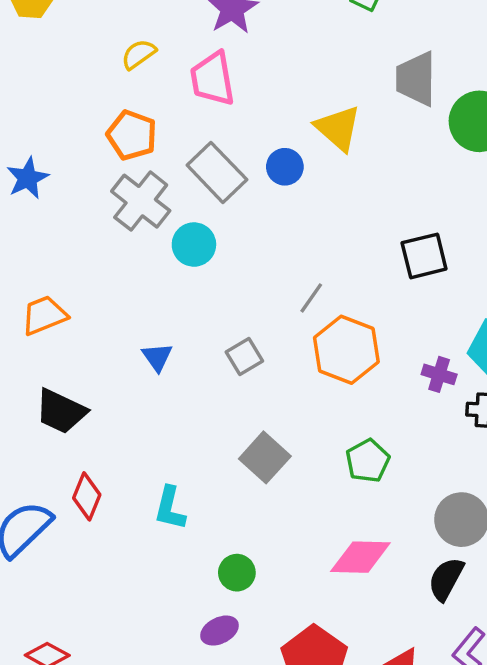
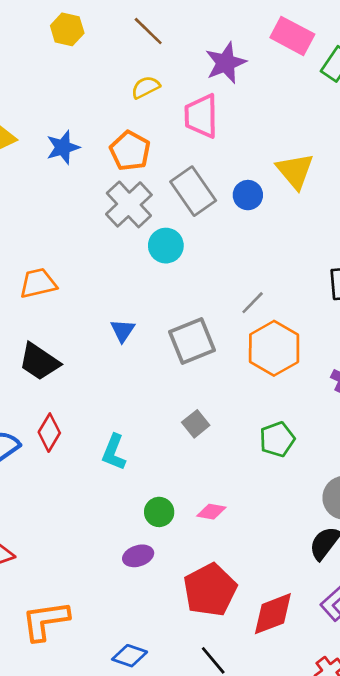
blue star: (28, 178) -> (63, 147), moved
gray square: (244, 357) -> (192, 341), size x1.6
gray square: (265, 457) -> (196, 424), size x0.7
pink diamond: (360, 557) -> (211, 512), moved, size x0.6

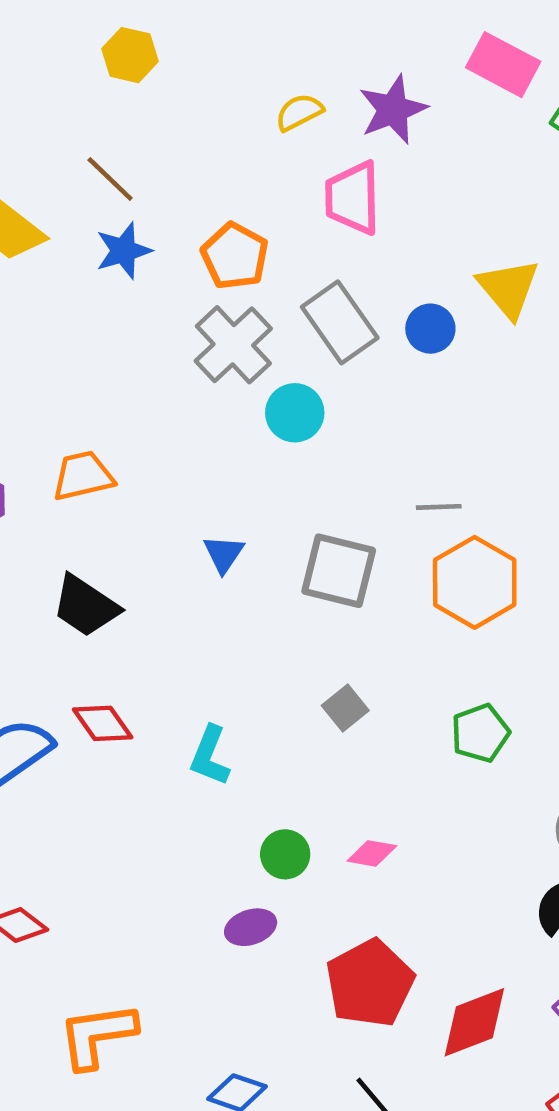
brown line: (148, 31) -> (110, 179), moved
yellow semicircle: (146, 87) -> (299, 112), moved
gray line: (253, 303) -> (439, 507), turned 44
gray square: (192, 341) -> (339, 571), turned 36
red diamond: (49, 433) -> (103, 723), turned -66

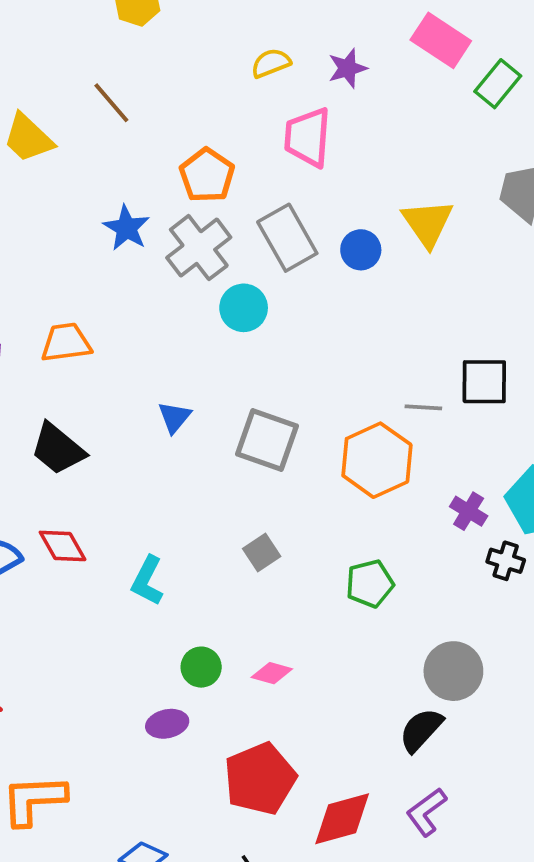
purple star: (393, 109) -> (347, 68), size x0.7
blue star: (123, 251) -> (127, 228), moved, turned -30
gray line: (439, 507) -> (423, 407), moved

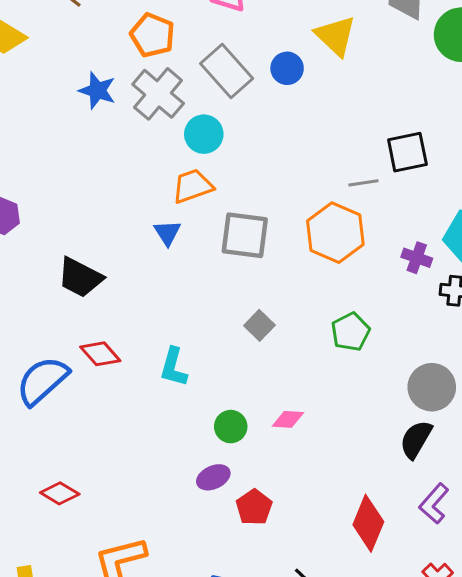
orange trapezoid: (66, 343) -> (193, 186), moved
red pentagon: (260, 779) -> (254, 507), moved, size x0.6
red diamond: (342, 819) -> (368, 523), turned -40

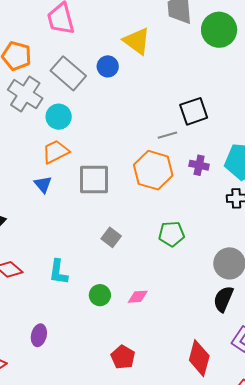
purple cross: (417, 258) -> (199, 165), moved
green pentagon: (351, 332) -> (171, 234), turned 30
green circle: (231, 427) -> (100, 295), moved
purple ellipse: (213, 477) -> (39, 335), moved, turned -45

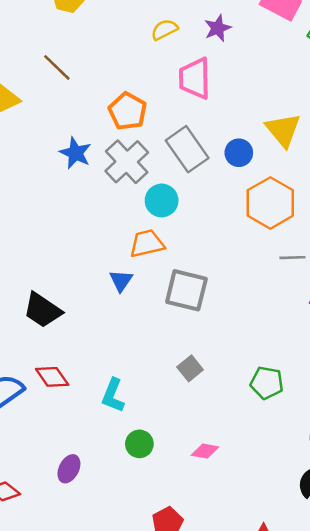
orange hexagon: (153, 170) -> (270, 203), moved
green circle: (100, 295) -> (139, 444), moved

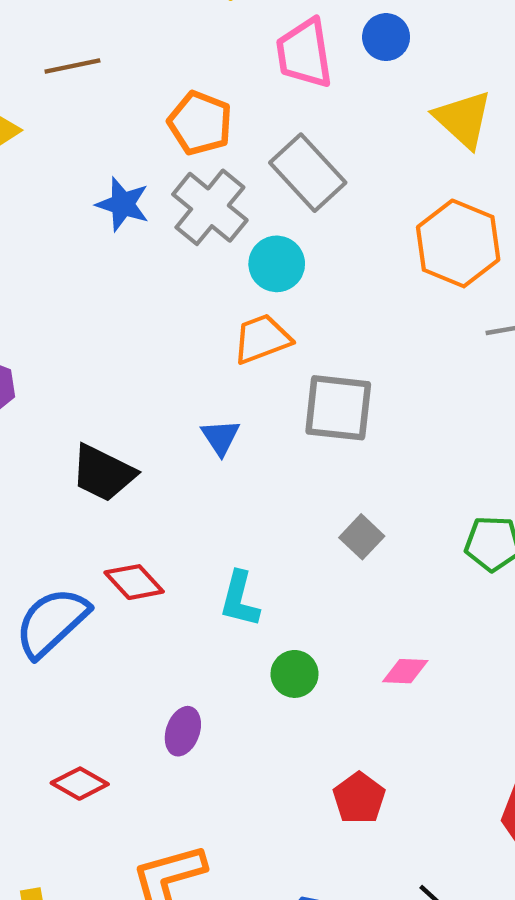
brown line: (57, 67) -> (72, 66), turned -48
blue circle: (239, 153) -> (386, 37), moved
blue triangle: (121, 281) -> (220, 437), moved

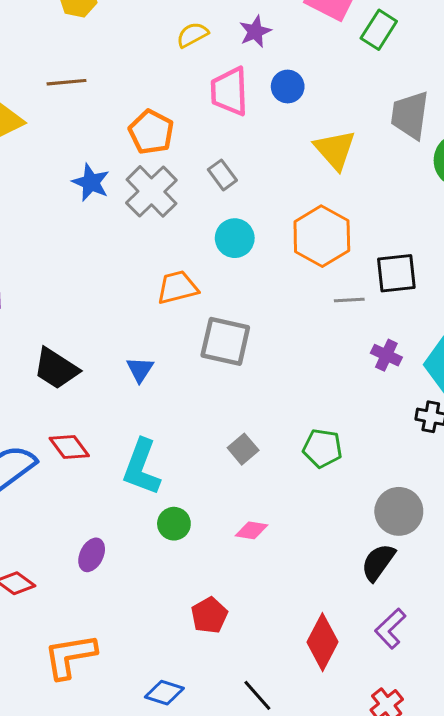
gray rectangle: (308, 173) -> (222, 175), size x0.6
cyan circle: (277, 264) -> (235, 238), moved
blue triangle: (220, 437) -> (140, 369), moved
gray square: (362, 537) -> (243, 449), moved
cyan L-shape: (240, 599) -> (142, 467), size x1.4

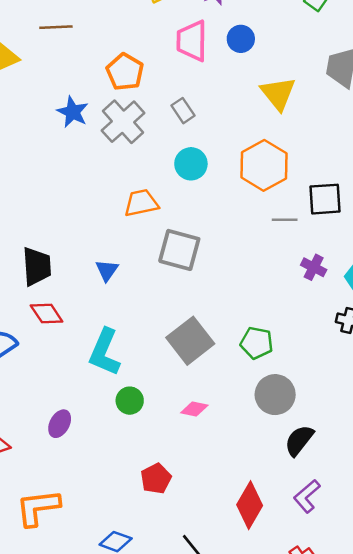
black trapezoid: (56, 369) -> (37, 266), turned -129
red diamond: (69, 447) -> (47, 314), moved
gray square: (243, 449) -> (190, 341), size x1.8
gray circle: (399, 511) -> (275, 395), moved

